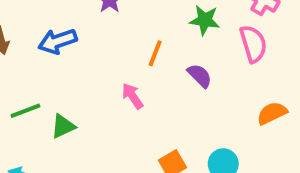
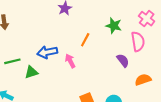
blue arrow: (58, 41) -> (47, 52), moved
purple semicircle: (200, 76) -> (123, 60), moved

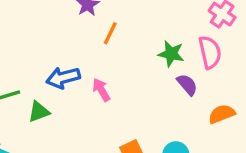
green star: (114, 26) -> (171, 54), moved
orange line: (85, 40) -> (110, 33), moved

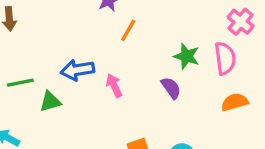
purple semicircle: (187, 85) -> (171, 88), moved
orange semicircle: (222, 114) -> (235, 102), moved

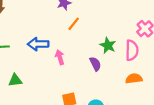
green triangle: (50, 101) -> (15, 80), moved

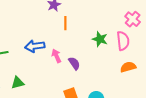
orange line: (74, 24) -> (65, 23), turned -32
purple semicircle: (95, 64) -> (74, 63), moved

